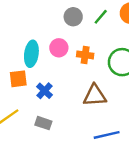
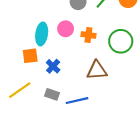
blue line: (107, 135) -> (77, 101), moved

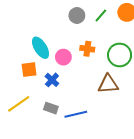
pink circle: (66, 29) -> (63, 57), moved
cyan ellipse: (42, 34) -> (41, 48), turned -40
brown triangle: (97, 70) -> (108, 84), moved

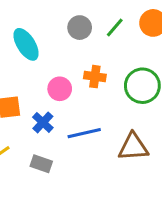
cyan ellipse: (41, 48) -> (26, 44), moved
brown triangle: (108, 84) -> (133, 147), moved
blue line: (76, 114) -> (84, 133), moved

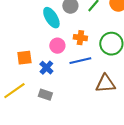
cyan ellipse: (26, 44) -> (51, 18), moved
blue line: (84, 133) -> (80, 61), moved

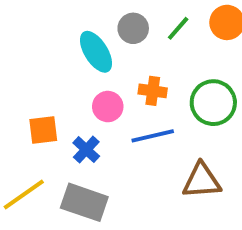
gray rectangle: (45, 95) -> (84, 202), size x1.6

